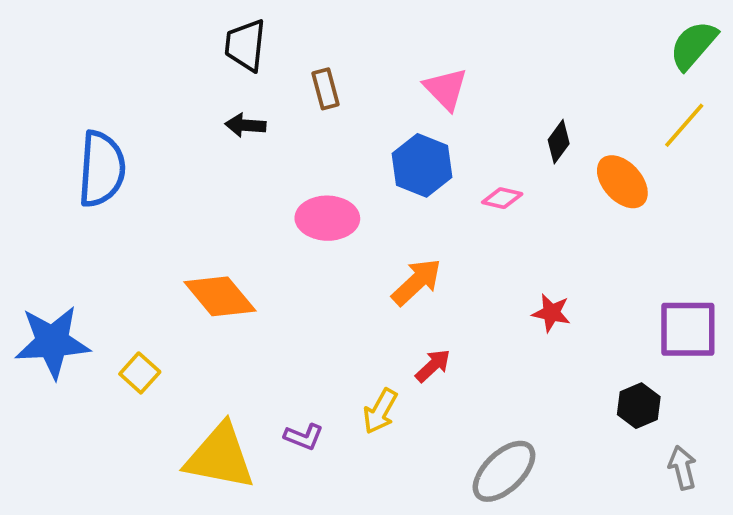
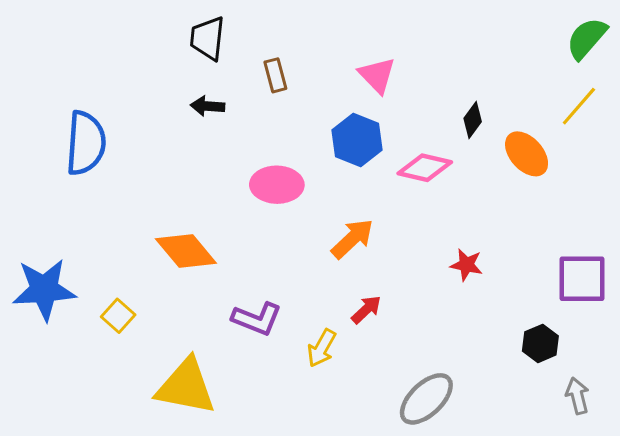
pink diamond: (502, 198) -> (425, 168), size x1.6
purple L-shape: (304, 437) -> (257, 319), moved, size x1.5

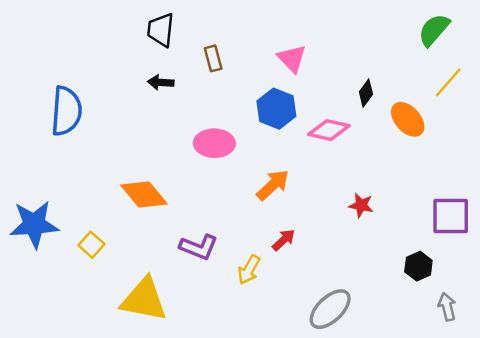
green semicircle: (587, 38) -> (434, 30), moved

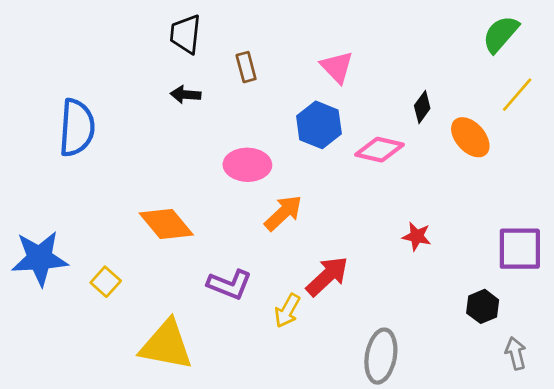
orange arrow: (273, 185) -> (283, 213), moved
red arrow: (284, 240) -> (327, 276), size x1.6
gray ellipse: (330, 309) -> (381, 356), turned -36

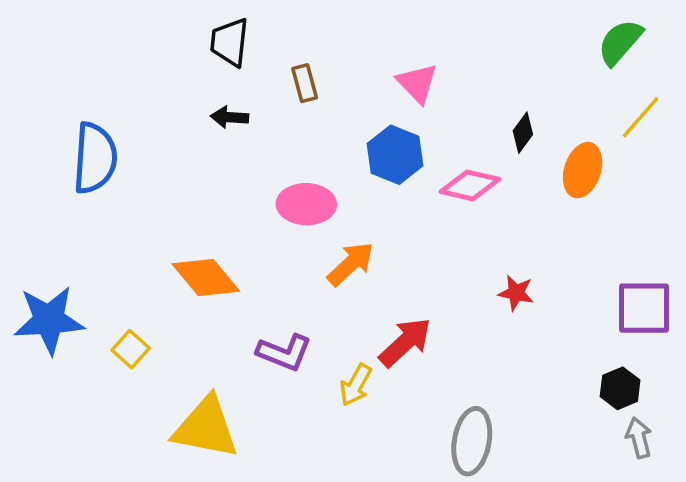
orange ellipse: (470, 137) -> (583, 170), turned 60
black hexagon: (483, 306) -> (620, 388), moved

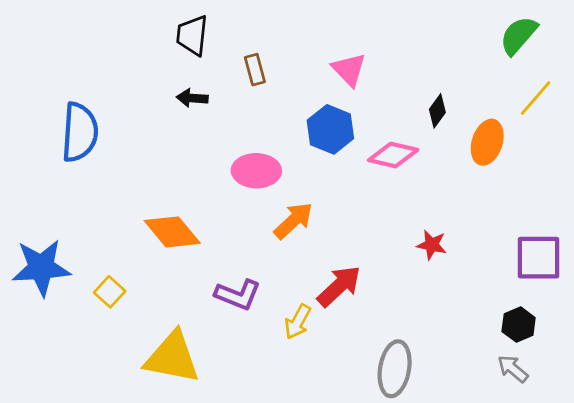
gray arrow: (639, 438) -> (513, 369), moved, turned -36

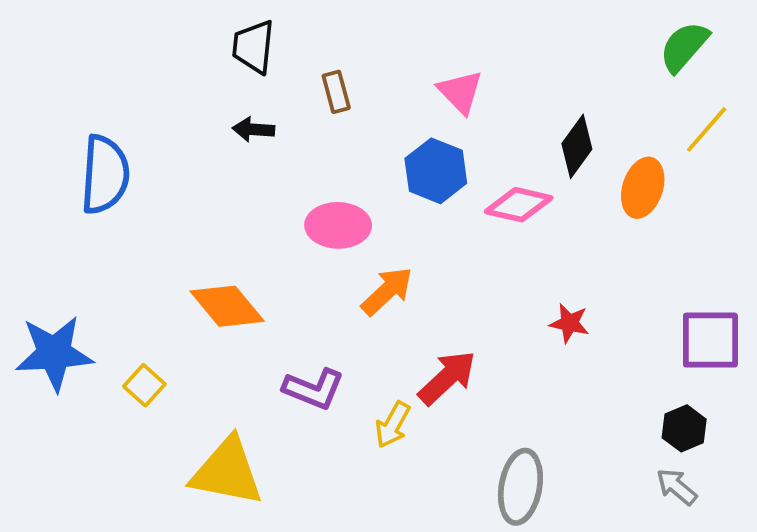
black diamond: (437, 111) -> (577, 146), size x1.4

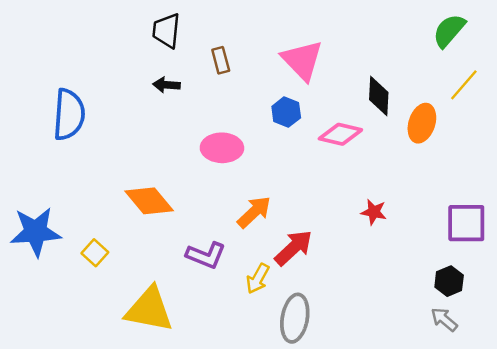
pink triangle: (460, 92) -> (302, 60), size x1.4
black diamond: (577, 146) -> (379, 96), turned -33
blue hexagon: (436, 171) -> (286, 112), size x0.7
orange arrow: (387, 291) -> (254, 212), moved
gray ellipse: (520, 487) -> (295, 318), moved

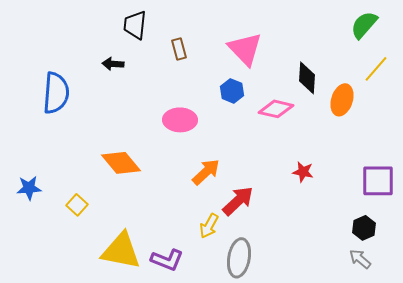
black arrow: (166, 85) -> (113, 64), moved
blue star: (36, 232) -> (29, 188), size x0.6
purple L-shape: (206, 255) -> (167, 260), moved

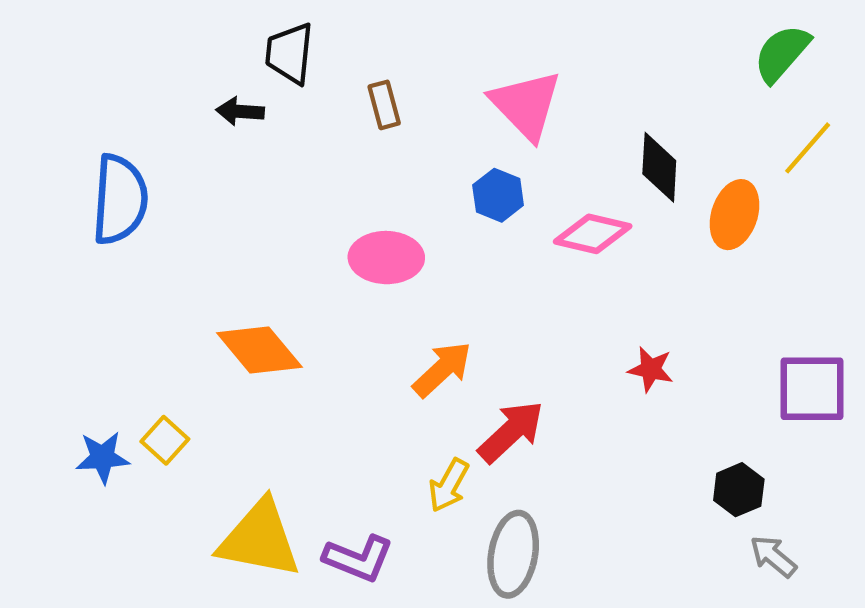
black arrow: (113, 64) -> (240, 111), moved
blue star: (29, 188) -> (103, 457), moved
black hexagon: (364, 228) -> (739, 490), moved

